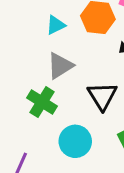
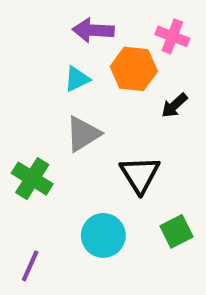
green cross: (42, 102) -> (32, 179), moved

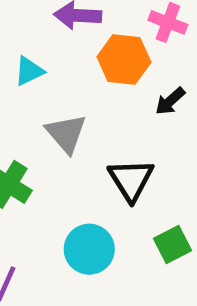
cyan triangle: (77, 79) -> (29, 71), moved
gray triangle: (83, 134) -> (66, 133), turned -39

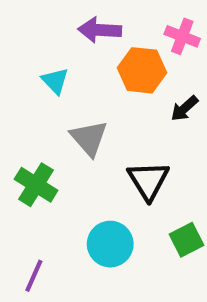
cyan triangle: (29, 71) -> (55, 81), turned -48

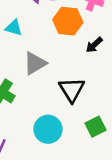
cyan triangle: (55, 81) -> (14, 28), turned -30
gray triangle: (89, 138) -> (35, 63), turned 40

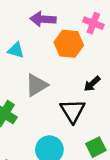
black arrow: (94, 45) -> (92, 84), moved

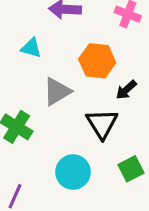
orange hexagon: (69, 44) -> (97, 61), moved

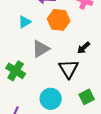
cyan triangle: (31, 48) -> (25, 22), turned -48
orange hexagon: (97, 61) -> (59, 20), moved

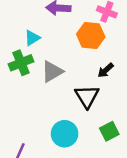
orange hexagon: (59, 20) -> (91, 35), moved
green cross: (16, 71) -> (21, 63), moved, turned 36

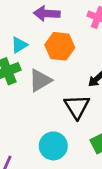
orange hexagon: (91, 35) -> (60, 46), moved

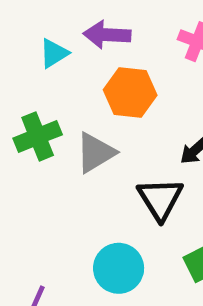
cyan triangle: (19, 45) -> (54, 53), moved

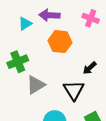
gray triangle: (95, 153) -> (36, 85), moved

